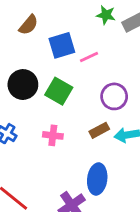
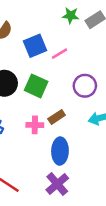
brown rectangle: (99, 130) -> (57, 117), moved
blue ellipse: (97, 179) -> (60, 151), moved

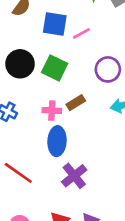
blue square: (35, 46) -> (55, 24), turned 30
blue ellipse: (60, 151) -> (57, 141), moved

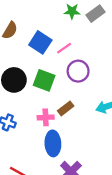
blue square: (55, 24) -> (40, 42), turned 30
purple circle: (108, 69) -> (78, 71), moved

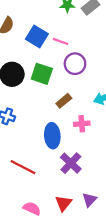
pink line: (64, 48) -> (61, 41), turned 56
pink cross: (46, 117) -> (82, 124), moved

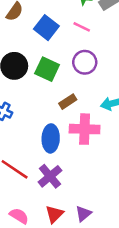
pink line: (61, 41) -> (82, 27), moved
pink cross: (82, 124) -> (85, 129), size x1.6
purple cross: (71, 163) -> (50, 176), moved

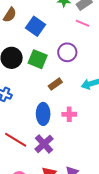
pink line: (82, 27) -> (82, 23), moved
pink cross: (85, 129) -> (69, 114), moved, size x0.6

